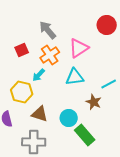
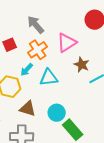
cyan triangle: (75, 77) -> (49, 78), moved
brown star: (94, 102) -> (82, 65), moved

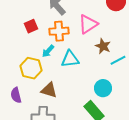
orange cross: (38, 50) -> (59, 31), turned 30
cyan circle: (57, 113) -> (103, 88), moved

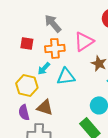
red square: (31, 26) -> (27, 43), turned 32
purple semicircle: (16, 95) -> (24, 112), moved

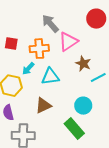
gray arrow: (53, 23) -> (50, 24), moved
brown triangle: (45, 107) -> (43, 106), moved, turned -42

